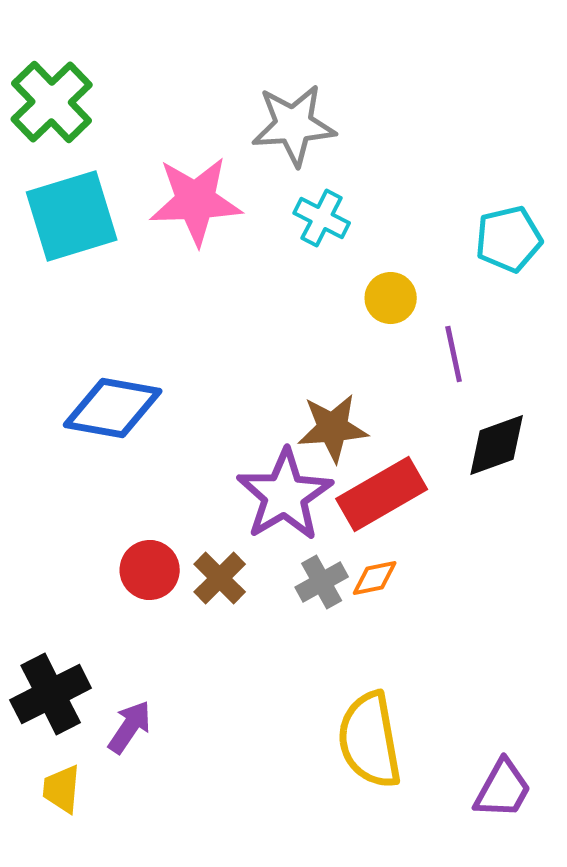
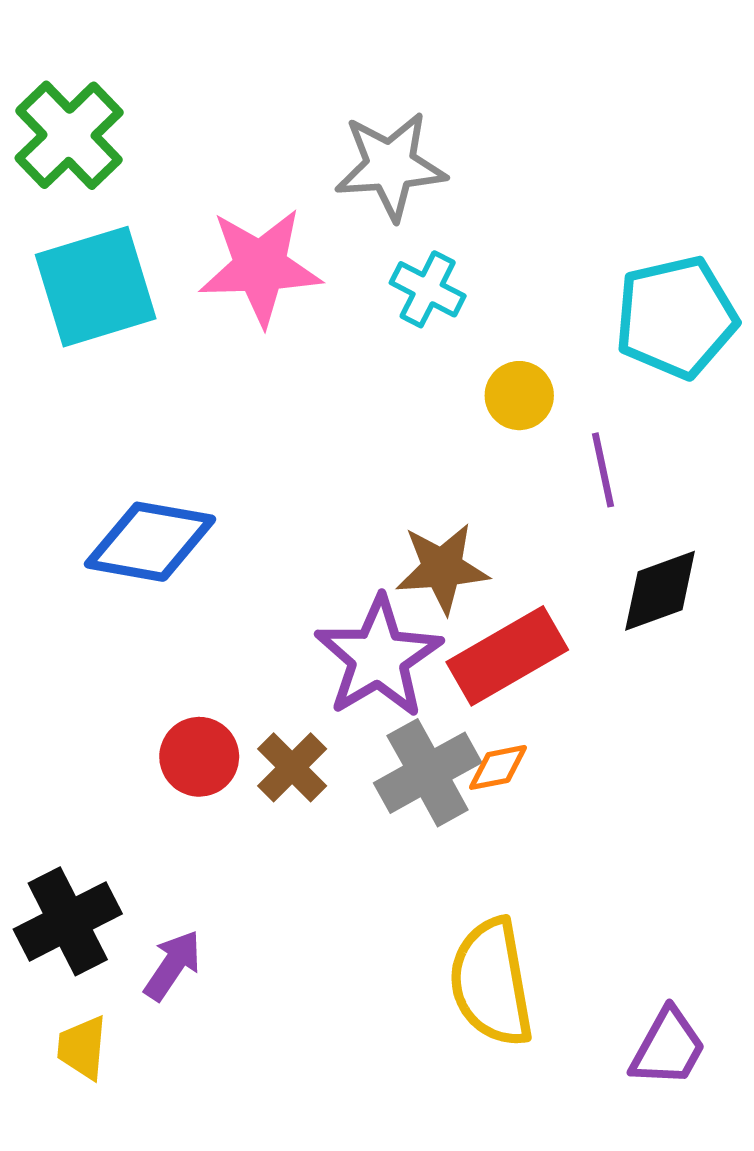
cyan pentagon: (509, 239) -> (676, 317), size x1.4
gray cross: (322, 582) -> (428, 773), size x1.5

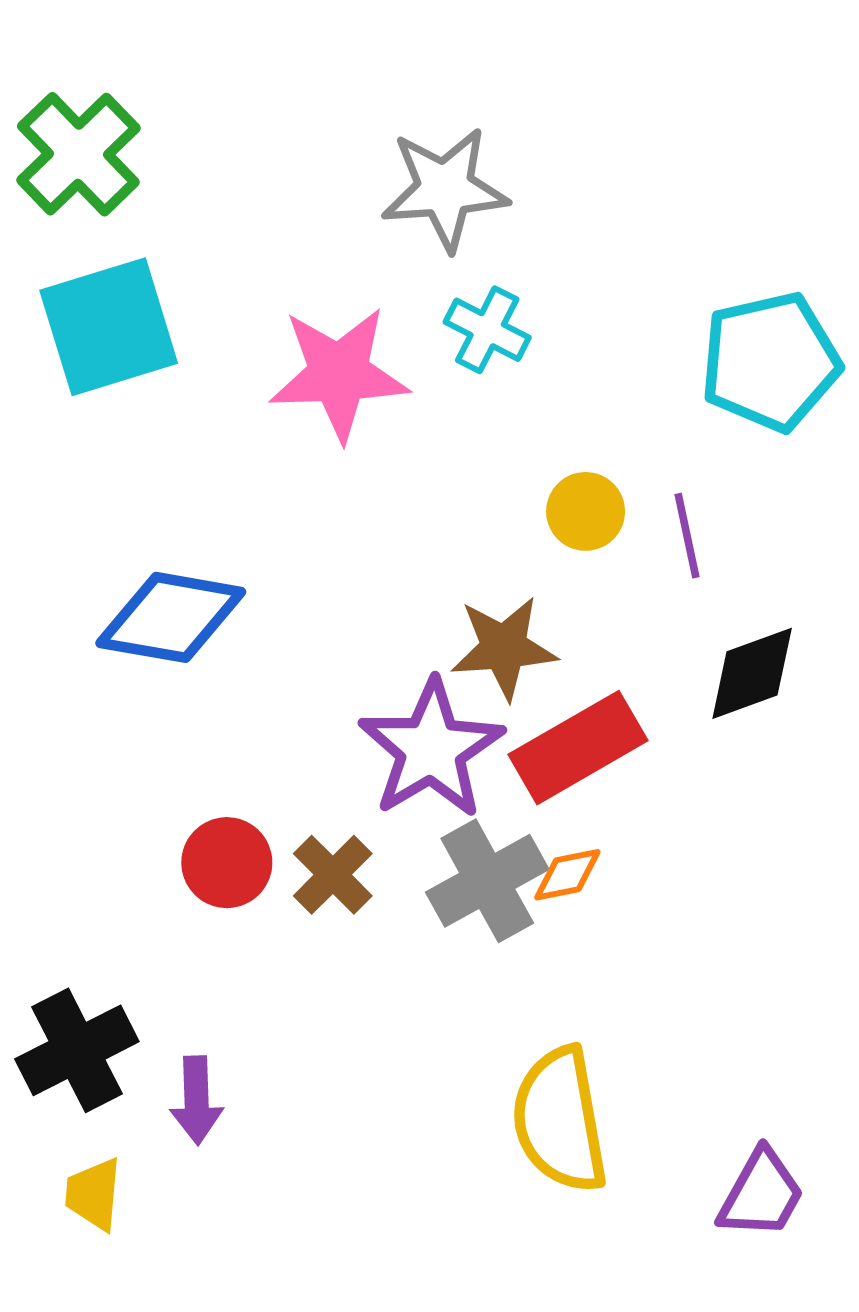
pink star: (260, 267) -> (339, 374), moved
yellow circle: (519, 396) -> (586, 511), moved
purple arrow: (173, 965) -> (197, 1100), turned 144

